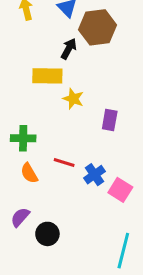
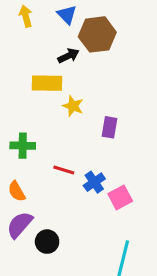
black arrow: (69, 49) -> (68, 56), turned 35
orange semicircle: (29, 173) -> (17, 191), moved
pink square: (120, 190) -> (120, 197), turned 30
purple semicircle: (20, 217) -> (20, 225), size x1.4

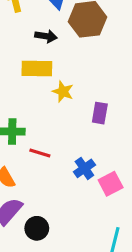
black arrow: (68, 56) -> (46, 36), moved, turned 35
red line: (64, 170) -> (40, 153), moved

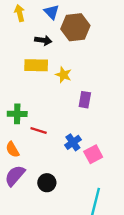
yellow star: (63, 92) -> (63, 75), moved
black circle: (37, 228) -> (47, 183), moved

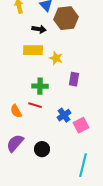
green cross: (17, 114) -> (40, 86), moved
orange semicircle: (12, 150) -> (16, 111), moved

